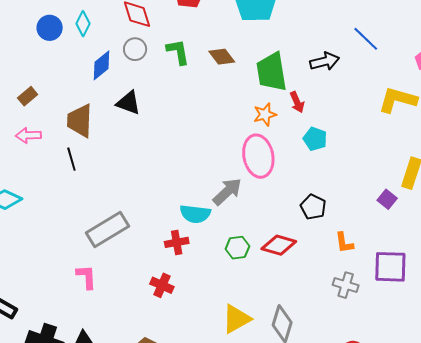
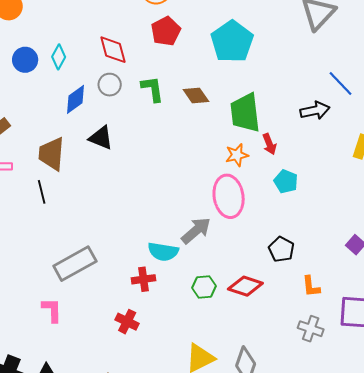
black arrow: (325, 61) -> (315, 110), moved

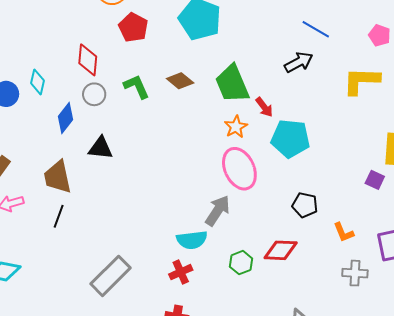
red diamond: (113, 50) -> (88, 60), turned 36
cyan pentagon: (286, 181) -> (290, 138), size x1.6
black line: (42, 192) -> (59, 216), turned 50

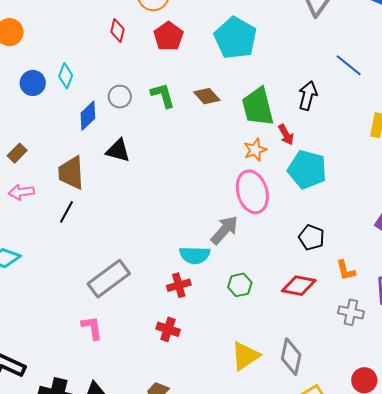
red diamond: (88, 60) -> (117, 31), moved, size x0.7
black arrow: (299, 62) -> (308, 96), moved, turned -56
red diamond: (281, 250) -> (299, 286), moved

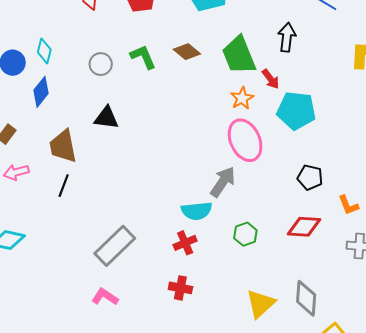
blue diamond: (88, 116) -> (41, 92), moved
pink L-shape: (92, 328) -> (105, 297), turned -40

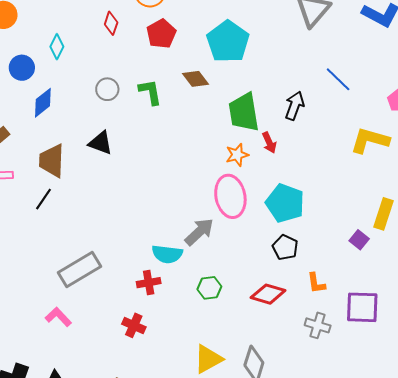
cyan diamond: (44, 51) -> (57, 47), moved
brown diamond: (187, 52) -> (196, 79), moved
cyan pentagon: (296, 111) -> (285, 203), moved

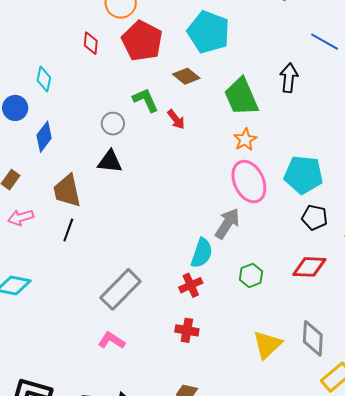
red pentagon: (161, 34) -> (142, 41), size x1.4
gray circle: (107, 89) -> (113, 124), moved
red arrow: (269, 143) -> (176, 119), moved
cyan semicircle: (167, 254) -> (202, 253), turned -64

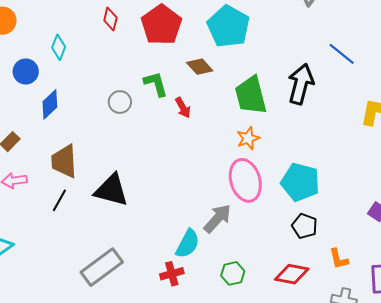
black arrow: (289, 78) -> (301, 84), size x1.4
black triangle: (110, 162) -> (111, 190), moved, size x1.4

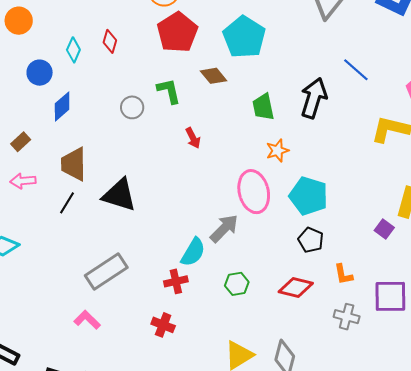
red diamond: (110, 19) -> (110, 41), moved
green trapezoid: (251, 95) -> (263, 107), size x0.7
red arrow: (183, 108) -> (193, 138), moved
orange star: (248, 138) -> (277, 151), moved

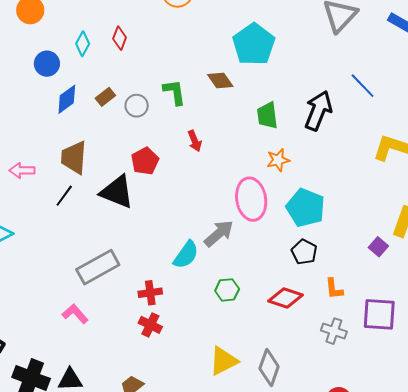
red pentagon: (177, 32) -> (145, 161), moved, size x0.7
brown rectangle: (21, 142) -> (105, 97), moved
red cross: (176, 281) -> (150, 293), moved

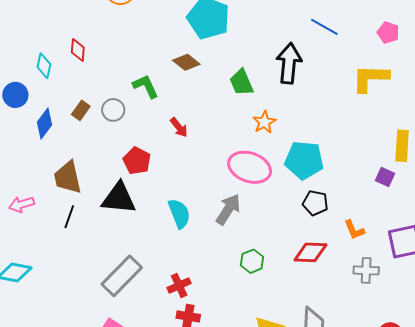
pink ellipse: (251, 199) -> (250, 167), turned -45
cyan semicircle: (186, 255) -> (179, 214), moved, turned -40

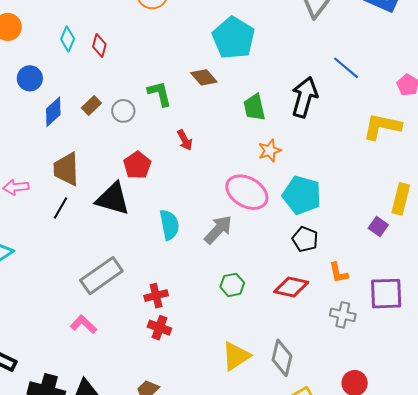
cyan diamond: (44, 66) -> (68, 39), moved

